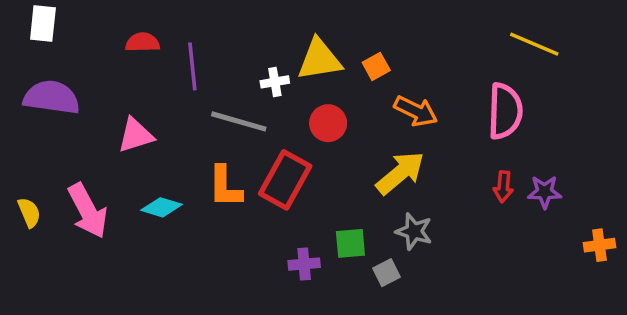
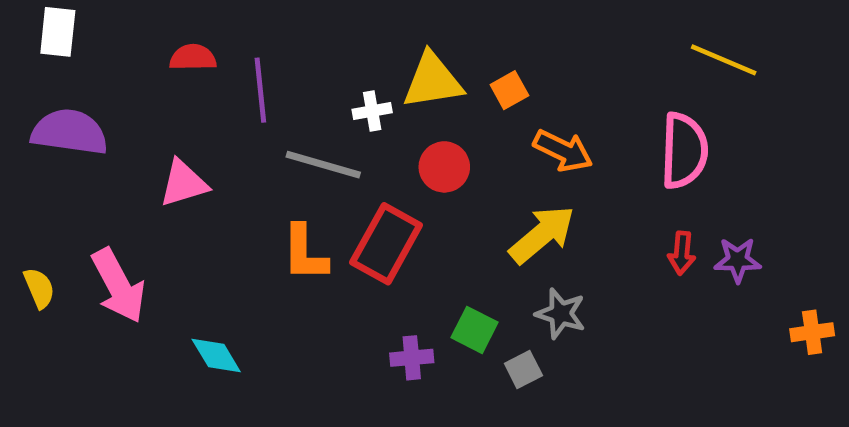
cyan diamond: (161, 207) -> (216, 356), moved, turned 42
green square: (350, 243) -> (475, 330), turned 32

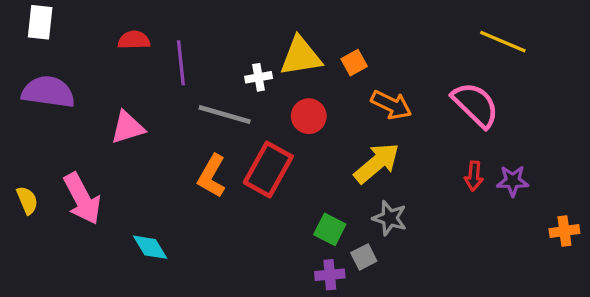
pink semicircle: (684, 151) -> (475, 105), turned -48
orange L-shape: (305, 253) -> (212, 176), turned 30
purple cross: (412, 358) -> (330, 275), moved

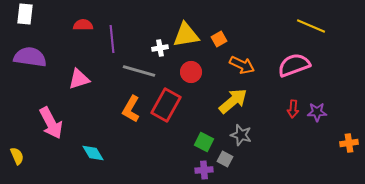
pink semicircle: (475, 105) -> (294, 65), turned -64
yellow semicircle: (27, 200) -> (17, 156), moved
gray square: (364, 257) -> (225, 159), turned -35

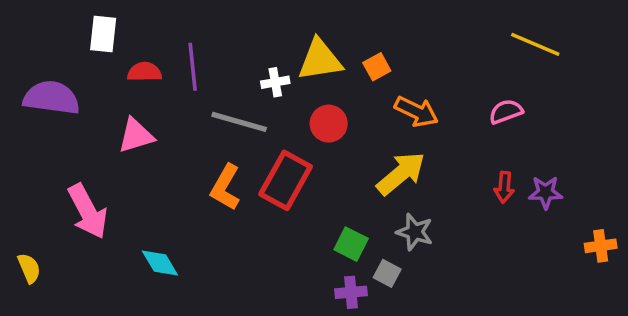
white rectangle: (25, 14) -> (103, 34), moved
red semicircle: (83, 25) -> (144, 72), moved
pink semicircle: (294, 65) -> (506, 112), size x0.6

